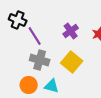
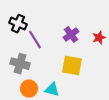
gray cross: (40, 60) -> (20, 64), moved
yellow square: (72, 62) -> (72, 66), turned -30

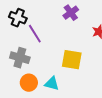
purple cross: (71, 35) -> (71, 13), moved

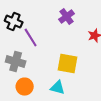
cyan triangle: (52, 84) -> (58, 88), moved

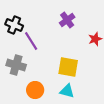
orange circle: (25, 87) -> (35, 90), moved
cyan triangle: (58, 88) -> (67, 91), moved

